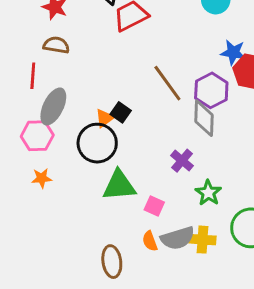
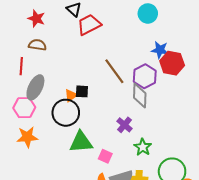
black square: (121, 112) -> (82, 91), turned -32
orange star: (42, 178) -> (27, 137), size x1.5

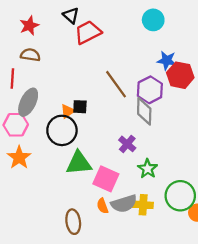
red star: (36, 19) -> (29, 26), turned 30
orange star: (27, 137) -> (19, 157), turned -30
pink square: (105, 156) -> (106, 179), size x1.6

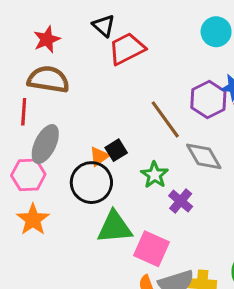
brown semicircle: (30, 55) -> (48, 79), size x1.5
purple hexagon: (150, 90) -> (208, 99), moved
black square: (80, 107) -> (116, 150), turned -35
gray diamond: (144, 111) -> (204, 156), turned -32
green star: (148, 169) -> (155, 175), moved

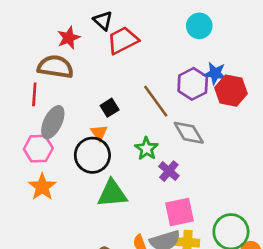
red star: (47, 39) -> (69, 38), moved
black square: (116, 150) -> (110, 108), moved
orange triangle: (99, 156) -> (99, 133), turned -30
pink square: (151, 249) -> (179, 212), moved, turned -36

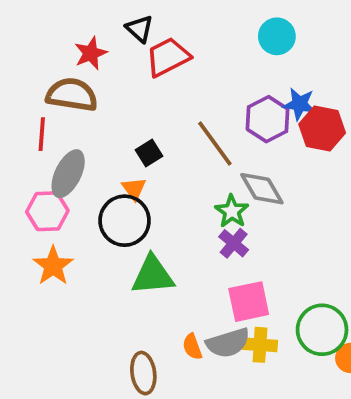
green star: (146, 149) -> (232, 211), moved

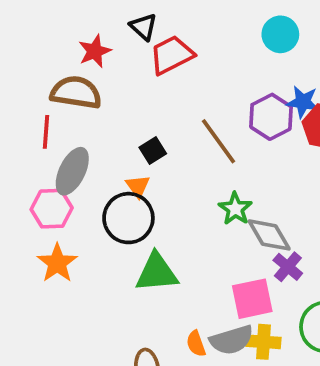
gray diamond: (262, 189) -> (269, 235), moved
purple cross: (234, 243) -> (288, 267), moved

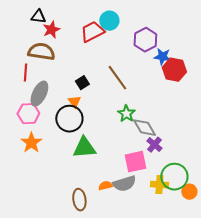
black triangle: (143, 27) -> (38, 17), moved, turned -35
cyan circle: (280, 34) -> (109, 21), moved
purple hexagon: (271, 117) -> (145, 40), moved
yellow cross: (263, 342) -> (159, 185), moved
orange semicircle: (196, 344) -> (105, 186), turned 96

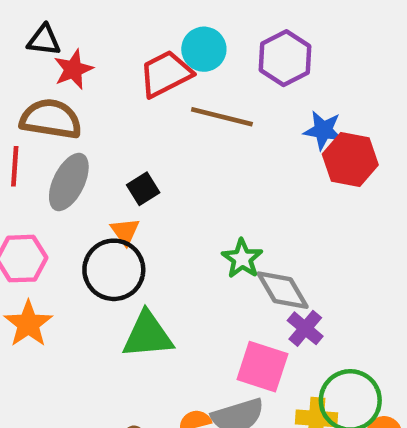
purple hexagon: (145, 40) -> (285, 58), moved
brown line: (117, 78) -> (222, 117), moved, turned -40
gray ellipse: (39, 94) -> (69, 182), moved
pink square: (135, 162) -> (262, 367), turned 30

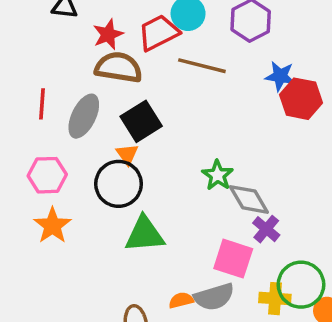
red star: (73, 69) -> (108, 34), moved
brown semicircle: (51, 119) -> (119, 67), moved
black square: (143, 189) -> (141, 121), size x1.6

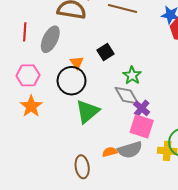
black square: (141, 121) -> (106, 52), moved, size x0.7
gray diamond: (249, 199) -> (127, 96), moved
purple cross: (266, 229) -> (142, 108), moved
green triangle: (145, 234) -> (87, 112), turned -35

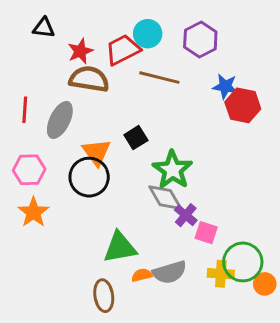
orange triangle: (77, 63) -> (96, 152), size x1.5
green star: (132, 75) -> (173, 170), size x1.5
green triangle: (87, 112) -> (120, 247), moved, turned 30
pink square: (142, 126) -> (206, 233), moved, size x0.7

